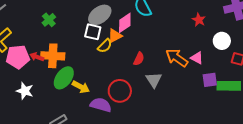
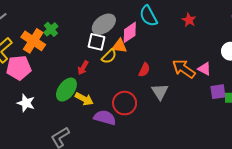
red star: (199, 20) -> (189, 20), moved
orange triangle: (115, 36) -> (119, 46), turned 35
orange cross: (53, 56) -> (33, 41), moved, turned 30
red arrow: (37, 57) -> (83, 68), moved, turned -80

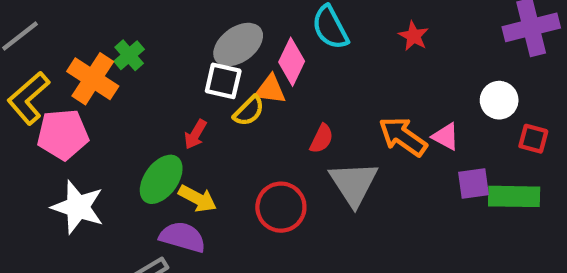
pink diamond: (130, 32) -> (292, 62), turned -30
gray triangle: (160, 92) -> (354, 184), size x1.4
white star: (26, 103) -> (78, 207), size x1.4
purple semicircle: (105, 118) -> (183, 237), moved

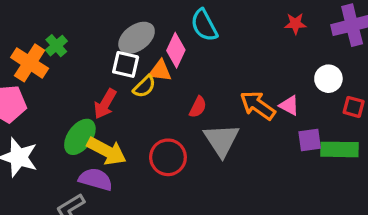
red star: (414, 36) -> (295, 24), moved, turned -30
red arrow: (195, 134) -> (105, 104), size x1.4
yellow arrow: (198, 199) -> (107, 151), size x1.4

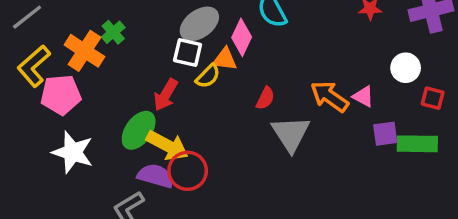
red circle: (168, 157) -> (188, 171), moved

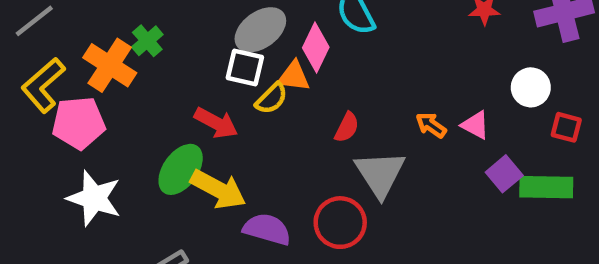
red arrow: (166, 95) -> (216, 123), turned -92
orange arrow: (330, 96) -> (431, 125), size x0.6
purple square: (385, 134) -> (504, 174), turned -32
red circle: (188, 171) -> (340, 223), moved
purple semicircle: (155, 176) -> (267, 229), moved

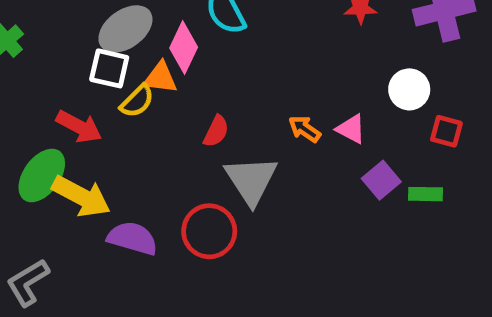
green rectangle: (546, 187) -> (425, 194), size x0.6

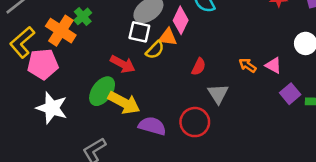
gray triangle: (251, 180) -> (218, 94), size x0.7

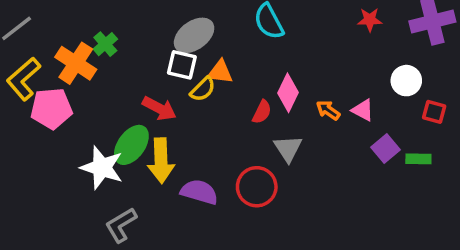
pink diamond: (181, 20) -> (288, 93), moved
yellow arrow: (124, 103) -> (161, 161), turned 60
white star: (52, 108) -> (102, 168), moved

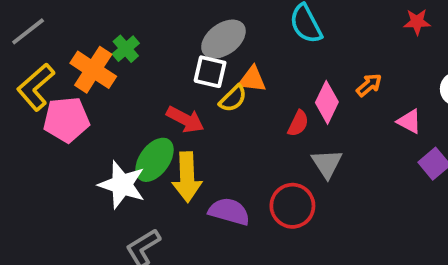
orange arrow: (328, 110) -> (369, 85), moved, turned 105

